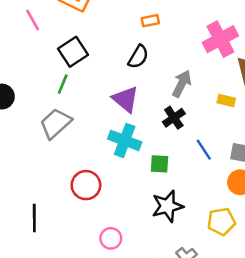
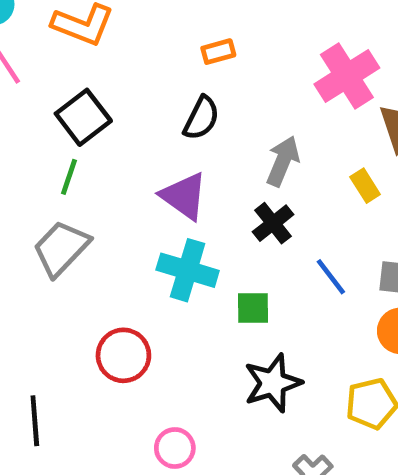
yellow rectangle: (226, 101) -> (365, 186), turned 48

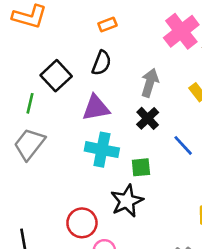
black square: (83, 117) -> (56, 76), moved
purple triangle: (184, 196) -> (96, 108), turned -40
red circle: (123, 355) -> (82, 223), moved
black star: (273, 383) -> (127, 201), moved

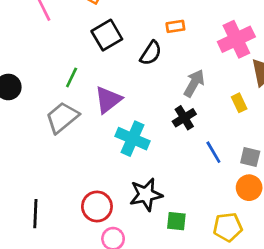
orange rectangle: (107, 25) -> (175, 26), moved
black square: (56, 76) -> (107, 35), moved
purple triangle: (96, 108) -> (108, 100), moved, turned -40
green square: (141, 167) -> (176, 221), moved

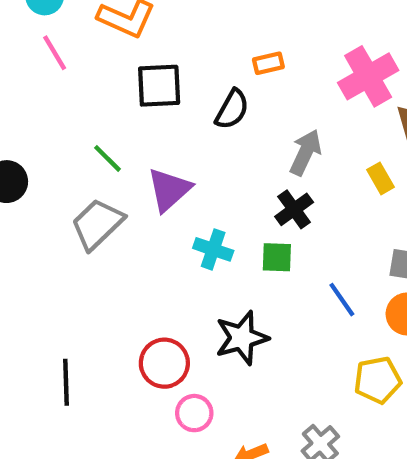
black square: (107, 35) -> (159, 86), turned 32
green line: (72, 77) -> (107, 158), turned -66
cyan cross: (132, 139) -> (213, 249), size x0.7
blue line: (213, 152) -> (342, 300), moved
green square: (176, 221) -> (277, 257), moved

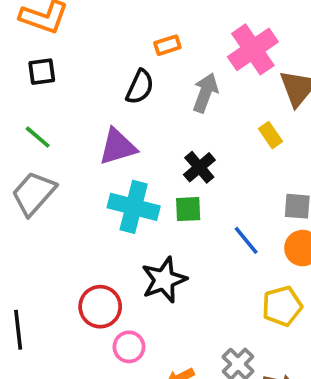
black square: (159, 86) -> (42, 72), moved, size x0.7
gray arrow: (306, 152) -> (205, 93), moved
purple triangle: (169, 190) -> (118, 147), moved, turned 30
cyan cross: (213, 249) -> (134, 207), size x1.5

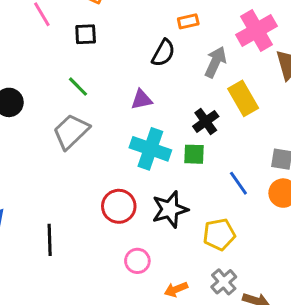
yellow rectangle: (271, 135) -> (243, 98), moved, size x1.6
purple triangle: (118, 147) -> (142, 100), size x0.7
yellow pentagon: (282, 306) -> (219, 234), moved
red circle: (100, 307) -> (119, 206), moved

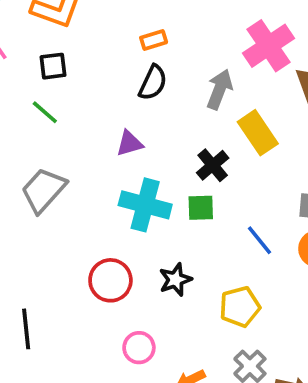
orange rectangle: (188, 21) -> (154, 40), moved
green line: (78, 87) -> (45, 112), moved
black star: (170, 209) -> (175, 280), size x0.7

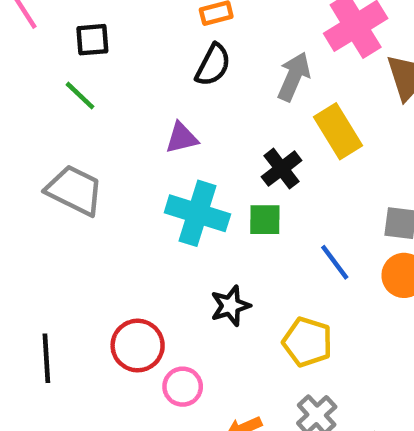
gray trapezoid: (43, 190) -> (74, 190), turned 72
red circle: (110, 280) -> (138, 346), moved
yellow pentagon: (240, 307) -> (307, 342), turned 30

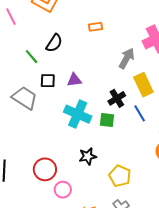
black square: (92, 40) -> (48, 81), moved
black semicircle: (213, 65) -> (54, 43), moved
blue line: (335, 262) -> (140, 113), moved

